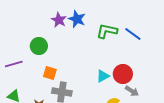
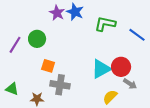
blue line: (133, 34) -> (137, 35), moved
purple line: (14, 64) -> (15, 45), moved, turned -42
cyan triangle: (103, 76) -> (101, 69), size x1.5

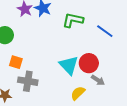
cyan triangle: (101, 69) -> (69, 65), turned -45

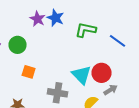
gray arrow: (98, 80) -> (111, 90), turned -64
gray cross: (28, 81) -> (58, 93), moved

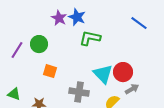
green L-shape: (86, 30) -> (90, 38), moved
blue line: (118, 41) -> (139, 23), moved

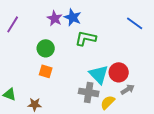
green circle: (39, 44) -> (46, 48), moved
purple line: (17, 50) -> (13, 24), moved
gray cross: (79, 92) -> (89, 92), moved

